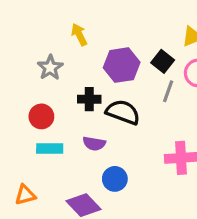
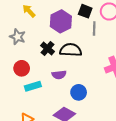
black cross: (89, 99) -> (48, 48), turned -32

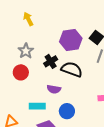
yellow arrow: (29, 11) -> (28, 19), moved
gray star: (18, 37) -> (26, 51), moved
cyan rectangle: (33, 86) -> (37, 106), moved

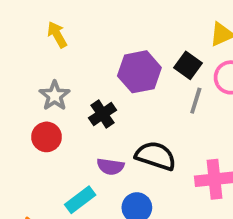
black semicircle: (72, 69) -> (156, 156), moved
cyan rectangle: (37, 106) -> (80, 200), turned -35

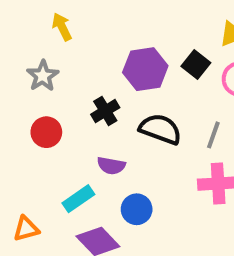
gray star: (55, 96) -> (43, 76), moved
gray line: (196, 101) -> (213, 135), moved
black semicircle: (156, 156) -> (160, 129), moved

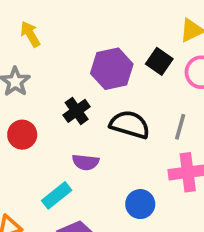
blue circle: (137, 209) -> (140, 204), moved

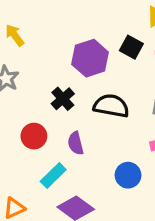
red circle: (22, 135) -> (34, 136), moved
purple semicircle: (86, 162) -> (76, 143), turned 75

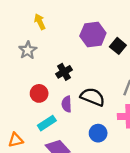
purple hexagon: (90, 58) -> (93, 35), moved
black semicircle: (111, 106) -> (93, 97), moved

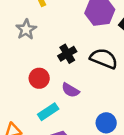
black semicircle: (93, 97) -> (104, 59), moved
purple semicircle: (67, 104) -> (70, 90), turned -56

